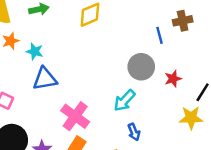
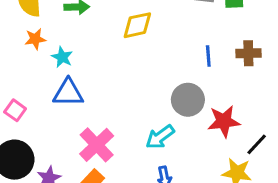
blue line: (159, 35) -> (208, 56), moved
red star: (173, 79) -> (224, 121), size x1.5

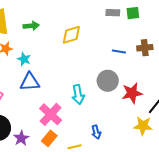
blue line: (208, 56) -> (119, 51), turned -72
cyan arrow: (160, 137) -> (78, 95), moved, turned -60

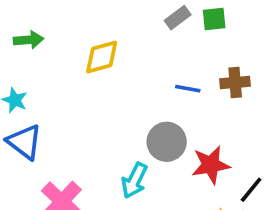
gray rectangle: (113, 13) -> (178, 18), turned -40
blue triangle: (30, 82) -> (25, 142), turned 40
cyan arrow: (78, 95) -> (134, 180), moved, turned 36

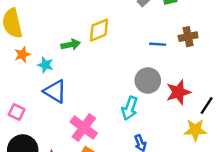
green arrow: (29, 40) -> (71, 45), moved

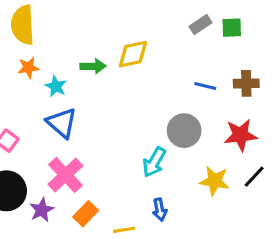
red star: (178, 92) -> (240, 135), moved
pink cross: (84, 127) -> (65, 175), moved
yellow star: (195, 130) -> (215, 181), moved

